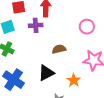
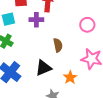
brown semicircle: (59, 49) -> (58, 45), turned 88

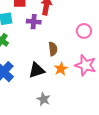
orange star: (70, 77) -> (61, 69), moved

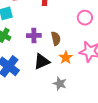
purple cross: (34, 22) -> (34, 35), moved
gray star: (44, 99) -> (60, 84), moved

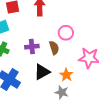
pink circle: (85, 18) -> (66, 33), moved
orange star: (66, 58) -> (66, 75), moved

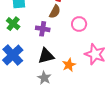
brown semicircle: (54, 48) -> (55, 12), moved, turned 32
gray star: (62, 92) -> (44, 78), moved

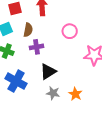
brown semicircle: (55, 12) -> (28, 30), moved
orange star: (69, 65) -> (75, 94), moved

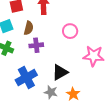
black triangle: (48, 72) -> (60, 72), moved
blue cross: (16, 81) -> (26, 77), moved, turned 30

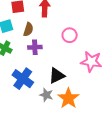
blue cross: (26, 77) -> (23, 79), turned -30
orange star: (73, 94) -> (68, 98), size x1.5

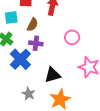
blue cross: (23, 79) -> (20, 59), moved
gray star: (46, 95) -> (29, 94), moved

